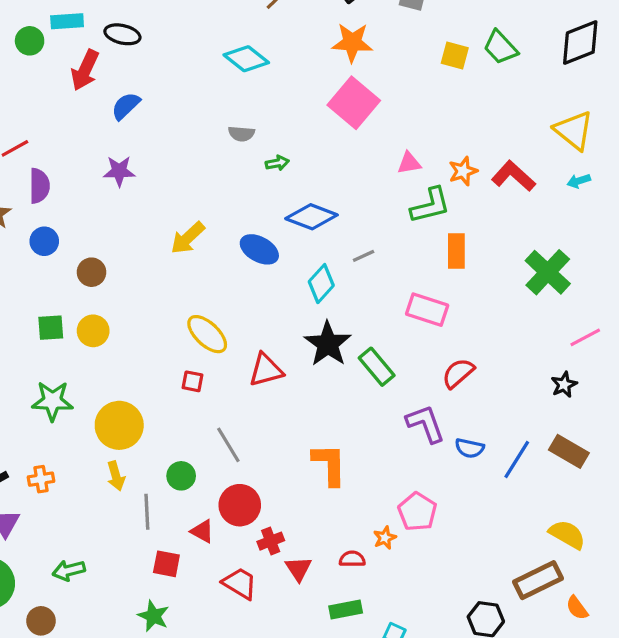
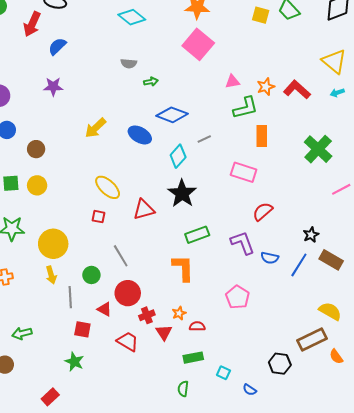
green rectangle: (377, 367) -> (197, 235), moved, turned -70
black star: (564, 385) -> (311, 235), moved
orange star: (385, 538) -> (179, 313), moved

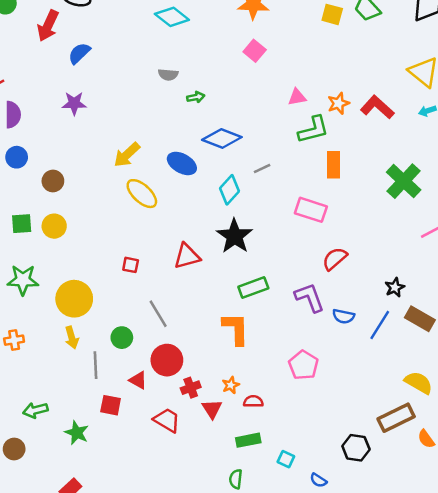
pink square: (198, 44) -> (255, 51), size x0.6
yellow ellipse: (108, 187) -> (142, 194), moved
green star: (74, 362) -> (77, 433), moved

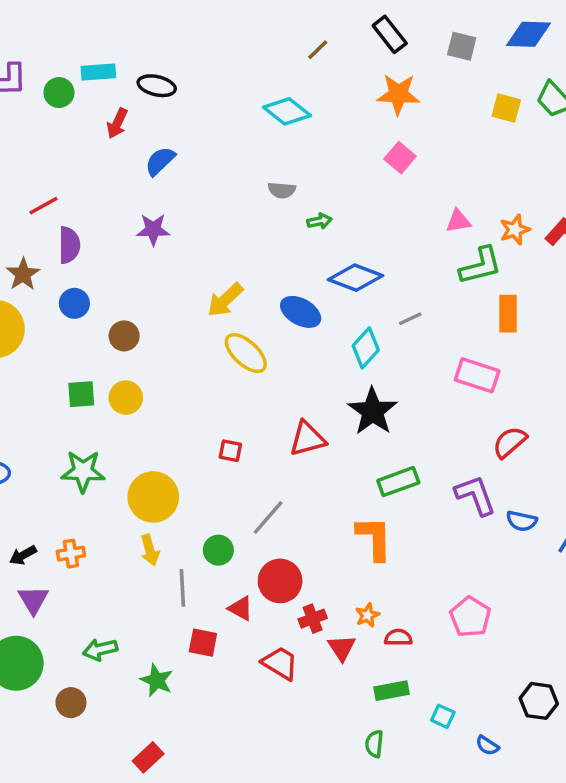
red arrow: (48, 26) -> (117, 123), size x0.7
gray line: (158, 314) -> (268, 518), turned 72
pink pentagon: (303, 365) -> (470, 617), moved

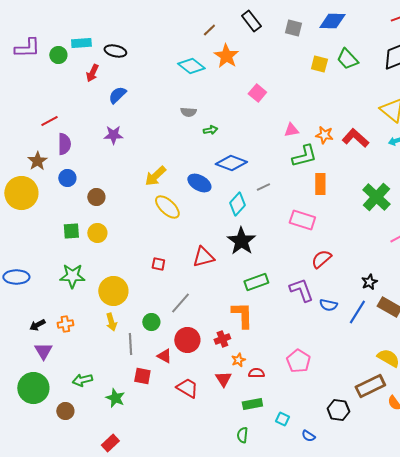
orange star: (398, 94) -> (226, 56), moved, turned 30
orange star: (515, 230) -> (324, 135), turned 30
red cross: (313, 619) -> (222, 339), moved

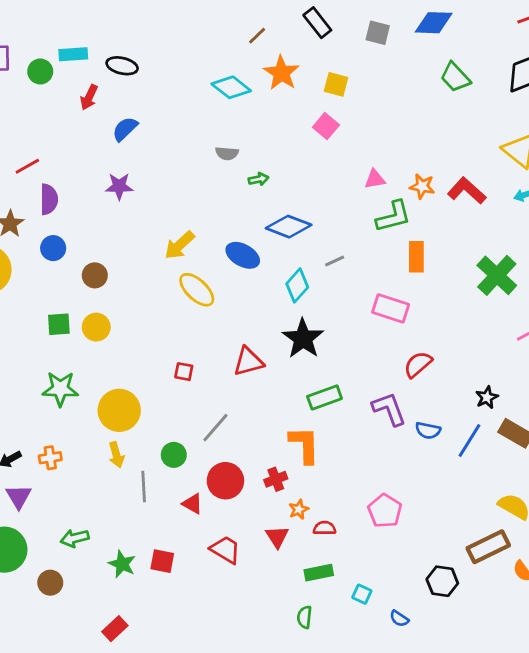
yellow square: (319, 64) -> (336, 84), moved
red square: (142, 376) -> (162, 561), moved

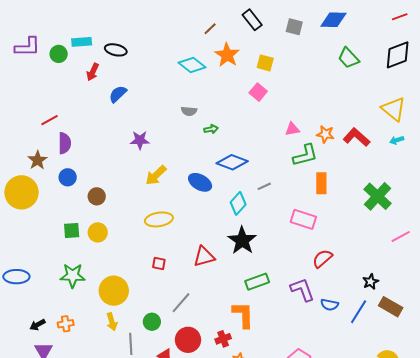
purple star: (119, 186) -> (140, 140), moved
yellow ellipse: (197, 290) -> (159, 219), moved, turned -52

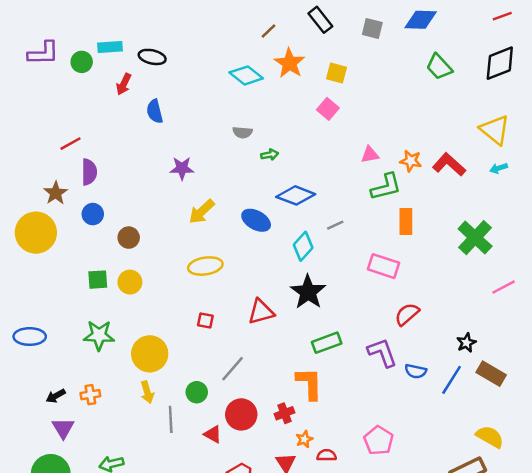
blue semicircle: (118, 94) -> (155, 111), turned -60

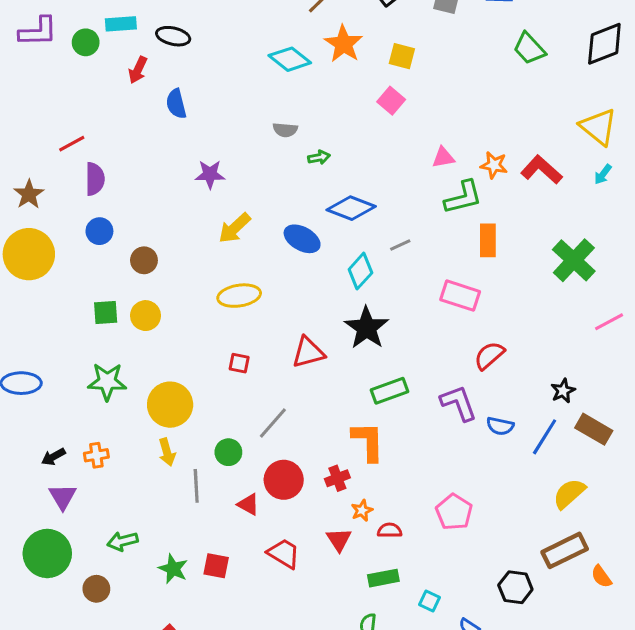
cyan arrow: (499, 168) -> (603, 174), turned -35
brown star: (56, 193) -> (29, 194), moved
yellow semicircle: (490, 437) -> (569, 494), moved, turned -72

